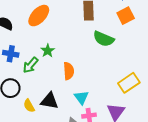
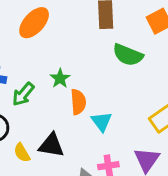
green star: (48, 51) -> (60, 78), moved
cyan triangle: (81, 97) -> (102, 122), moved

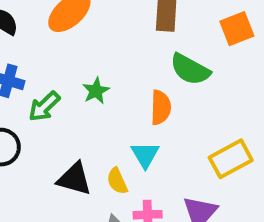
orange semicircle: (78, 102) -> (161, 107), moved
yellow semicircle: (22, 153) -> (117, 181), moved

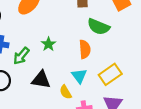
yellow rectangle: (231, 159) -> (110, 74), moved
black triangle: (74, 179) -> (41, 80), moved

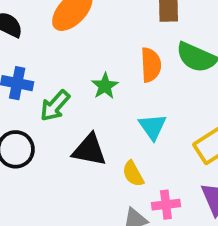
orange semicircle: (85, 49) -> (151, 65), moved
cyan triangle: (79, 76) -> (153, 127), moved

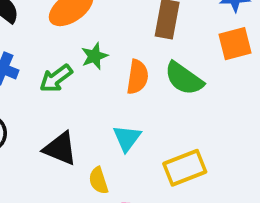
green star: (105, 86) -> (94, 56), moved
green arrow: (55, 106) -> (56, 78), moved

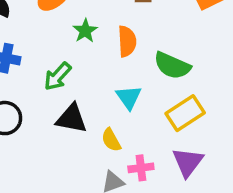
green arrow: (56, 78) -> (58, 76), moved
green semicircle: (184, 79) -> (172, 66), moved

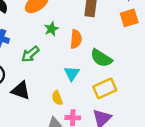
black triangle: (72, 119) -> (21, 90), moved

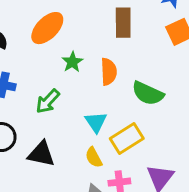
cyan triangle: (72, 73) -> (96, 122), moved
yellow rectangle: (105, 88) -> (127, 138), moved

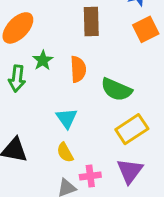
green arrow: (48, 101) -> (17, 79), moved, turned -35
yellow rectangle: (127, 138) -> (132, 129), moved

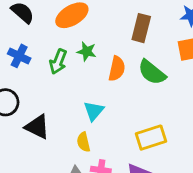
green star: (43, 60) -> (87, 51), turned 30
green semicircle: (116, 90) -> (152, 72), moved

